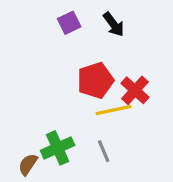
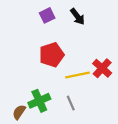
red pentagon: (95, 80) -> (52, 55), moved
red cross: (135, 90) -> (102, 68), moved

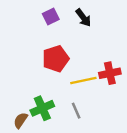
red cross: (102, 68) -> (110, 73), turned 36

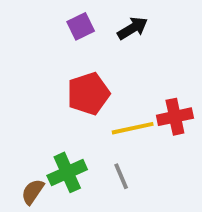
black arrow: (83, 18) -> (133, 28), turned -84

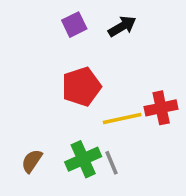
green cross: (67, 172) -> (83, 159), moved
brown semicircle: (33, 192) -> (32, 161), moved

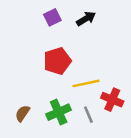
red cross: (161, 108) -> (112, 100), moved, turned 35
gray line: (111, 163) -> (88, 115), moved

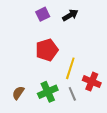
yellow line: (86, 83) -> (70, 68), turned -60

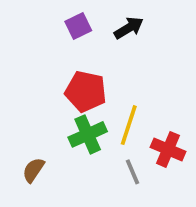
red pentagon: (47, 50) -> (86, 91), turned 30
green cross: (48, 92) -> (88, 134), moved

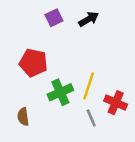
red pentagon: (86, 91) -> (33, 63), moved
brown semicircle: (33, 170) -> (23, 117), turned -42

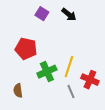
purple square: (54, 18) -> (42, 14), turned -32
black arrow: (89, 19) -> (69, 15), turned 70

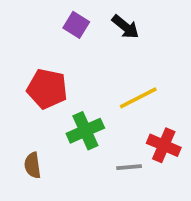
yellow line: (69, 67) -> (138, 98), moved, turned 45
gray line: (71, 92) -> (129, 167), turned -72

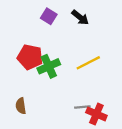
green cross: (85, 131) -> (49, 66), moved
red cross: (164, 145) -> (96, 114), moved

